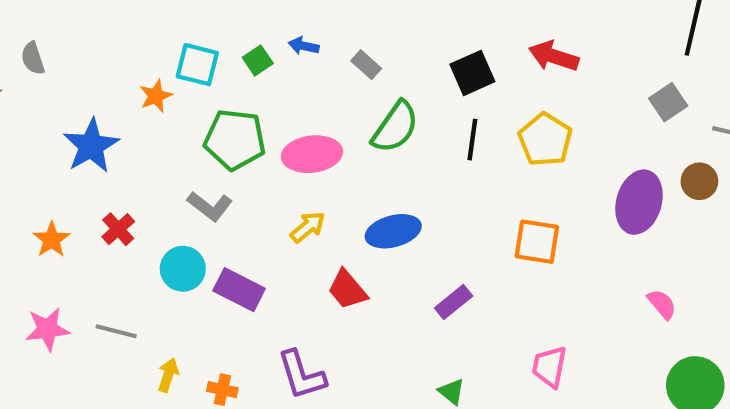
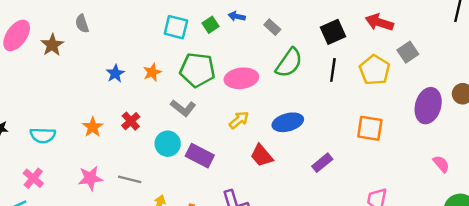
orange star: (156, 96) -> (152, 72), moved
gray square: (668, 102) -> (408, 52), moved
blue star: (91, 146) -> (115, 74), size x0.6

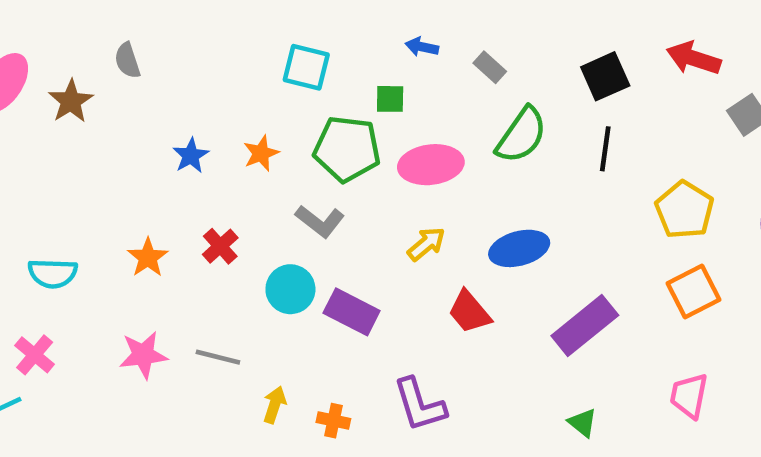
green square: (210, 25) -> (390, 99), moved, turned 35
yellow pentagon: (375, 70) -> (684, 210), moved
orange square: (370, 128) -> (694, 291), moved, turned -36
purple rectangle: (322, 163) -> (585, 325), size x1.6

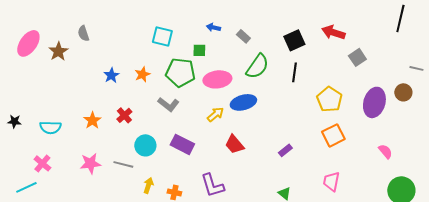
blue ellipse: (519, 248) -> (243, 102), moved
cyan circle: (290, 289) -> (145, 145), moved
purple rectangle: (585, 325) -> (285, 150), size x0.5

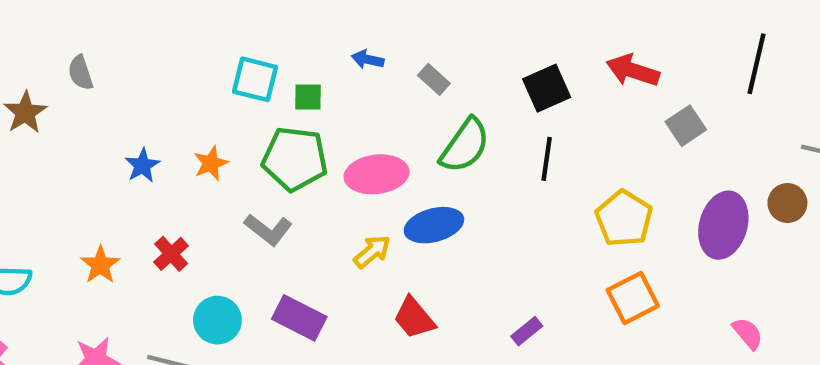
black line: (400, 18) -> (757, 64), moved
green square: (199, 50) -> (308, 97), moved

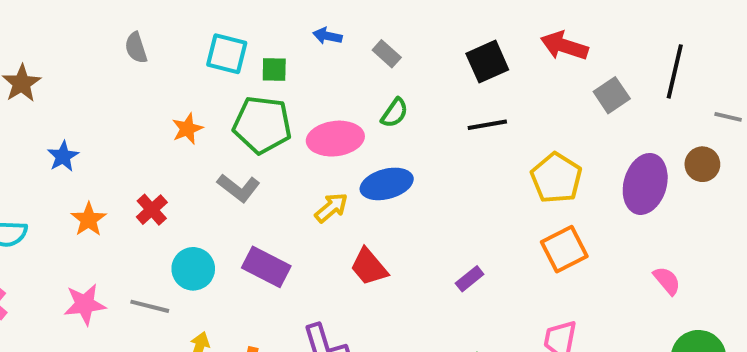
black line: (757, 64) -> (675, 71), moved
gray semicircle: (80, 73) -> (136, 48), moved
green semicircle: (465, 146) -> (395, 113), moved, size x0.6
black line: (547, 159) -> (487, 125), turned 72
blue star: (142, 165) -> (63, 156), moved

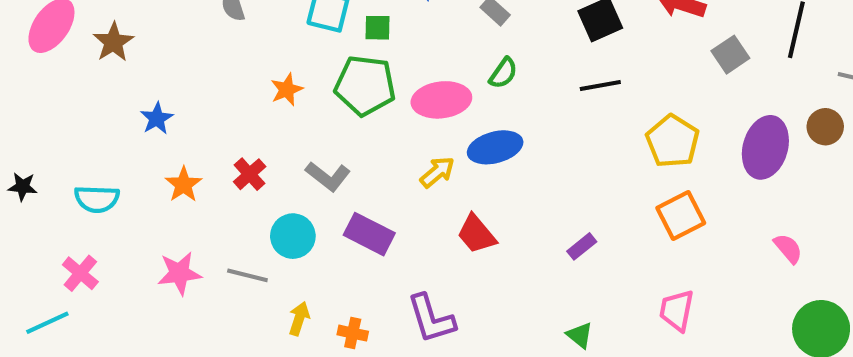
gray L-shape: (239, 188) -> (328, 176), moved

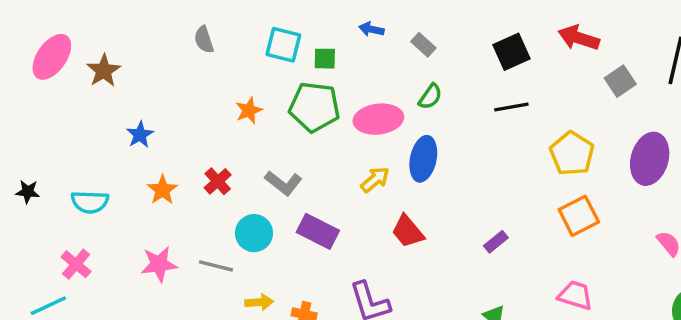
blue ellipse: (495, 147) -> (423, 159), turned -63
pink trapezoid: (677, 310) -> (575, 295), turned 96
yellow arrow: (299, 319) -> (259, 302), turned 68

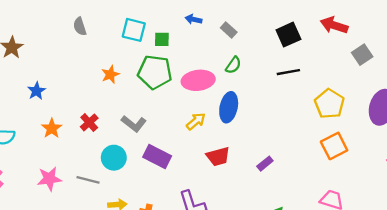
red trapezoid: (408, 231) -> (218, 156), turned -65
purple rectangle: (496, 242) -> (265, 164), moved

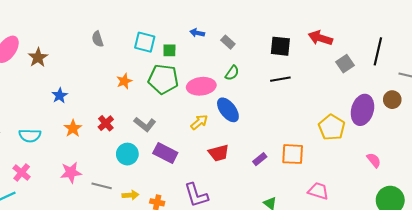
black square: (288, 35) -> (280, 46), turned 30
yellow pentagon: (329, 104) -> (332, 127), moved
blue ellipse: (229, 107) -> (228, 110), turned -50
orange square: (334, 146) -> (293, 154), moved, turned 30
gray line: (88, 180) -> (102, 186), moved

